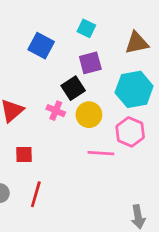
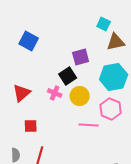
cyan square: (86, 28) -> (104, 24), moved
blue square: (41, 46) -> (29, 41), moved

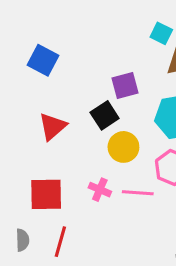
red triangle: (22, 93) -> (52, 126), moved
pink cross: (55, 93) -> (100, 190), moved
red square: (31, 126) -> (46, 194), size x1.6

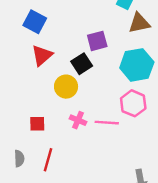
red triangle: (52, 126) -> (42, 55), moved
yellow circle: (123, 147) -> (66, 87), moved
red square: (46, 194) -> (37, 124), size x0.6

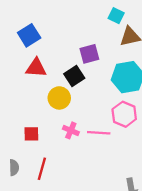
blue square: (35, 22) -> (29, 35), turned 30
red triangle: (42, 55) -> (36, 68), turned 45

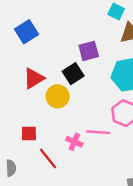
red triangle: (36, 68) -> (34, 78), moved, turned -35
pink cross: (71, 130) -> (74, 142), moved
red line: (42, 169) -> (48, 159), moved, turned -55

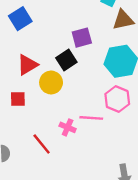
red square: (29, 133) -> (18, 99), moved

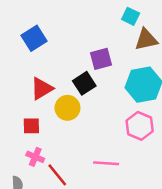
pink line: (91, 118) -> (106, 163), moved
pink cross: (68, 127) -> (35, 157), moved

